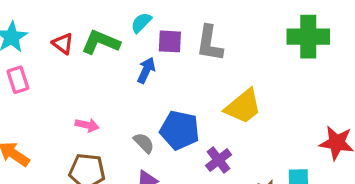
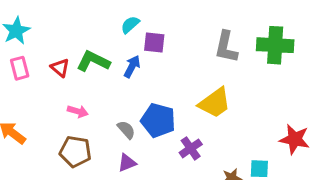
green L-shape: (101, 42) -> (93, 61), moved
gray L-shape: (210, 43) -> (226, 47), moved
red triangle: (63, 44) -> (60, 68), moved

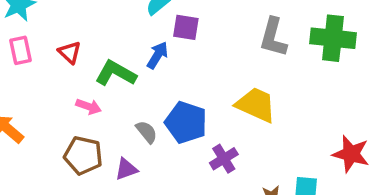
green L-shape: (93, 61) -> (116, 73), moved
yellow trapezoid: (215, 103) -> (256, 105), turned -123
purple triangle: (127, 163) -> (126, 169), moved

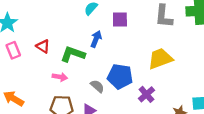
purple square: (186, 27) -> (120, 20), moved
yellow trapezoid: (256, 105) -> (160, 59), turned -35

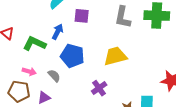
blue pentagon: (120, 76) -> (72, 56), moved
pink arrow: (60, 77) -> (29, 71), moved

